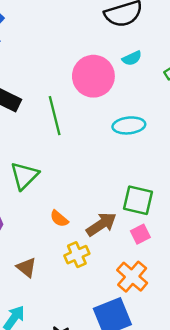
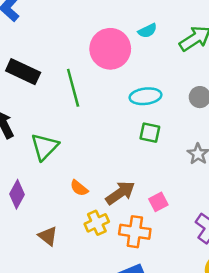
green square: (138, 200) -> (150, 133), moved, size x0.7
orange cross: (132, 277) -> (135, 232), moved, turned -32

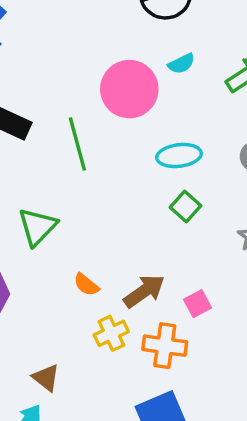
green square: (150, 133) -> (185, 207), turned 30
brown triangle: (48, 236) -> (46, 378), moved

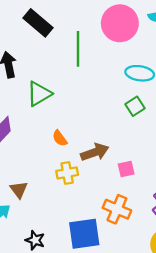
orange cross: (165, 346) -> (117, 209), moved

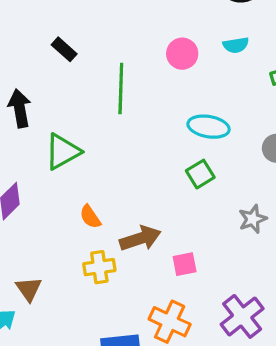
black rectangle: (38, 23) -> (64, 49), size x0.6
pink circle: (120, 23) -> (182, 54), size x0.6

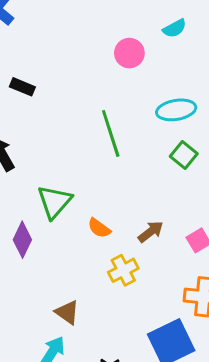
green line: (121, 89) -> (111, 133), moved
green triangle: (63, 152) -> (54, 202), moved
brown arrow: (140, 238) -> (151, 232), size x0.7

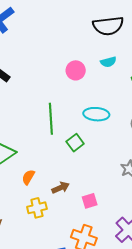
green square: (184, 155) -> (75, 143), moved
orange semicircle: (99, 228) -> (28, 177), turned 70

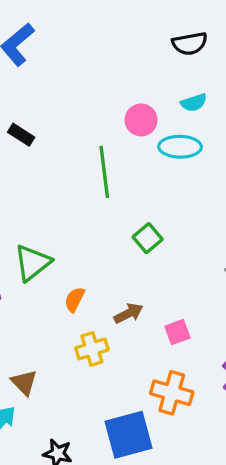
black semicircle: (108, 26) -> (190, 44), size x0.7
cyan ellipse: (96, 114) -> (180, 147), moved
green line: (51, 119) -> (104, 172), moved

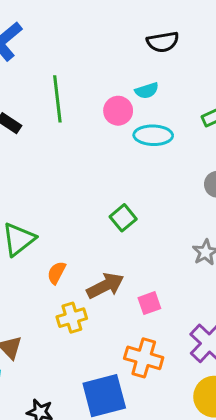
cyan semicircle: (194, 103) -> (147, 91), moved
green line: (104, 172) -> (57, 99), moved
brown arrow: (129, 313) -> (105, 286), size x1.4

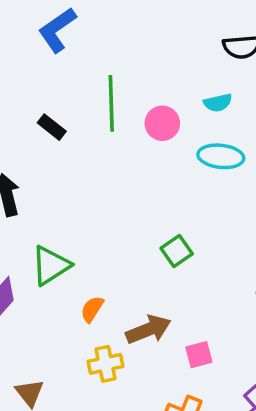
pink circle: (118, 111) -> (162, 123), moved

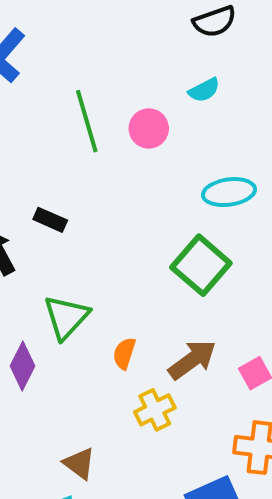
black rectangle: (52, 127) -> (50, 220), moved
cyan ellipse: (221, 156) -> (229, 192), moved
green square: (177, 251) -> (201, 265), size x1.6

